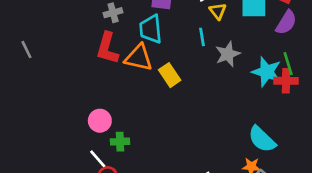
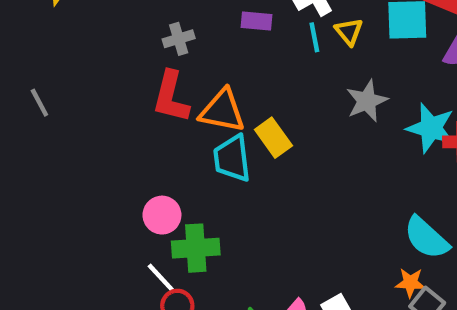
cyan trapezoid: (151, 29) -> (232, 158), moved
cyan line: (202, 37) -> (314, 37), moved
green cross: (120, 142) -> (196, 248), size x1.5

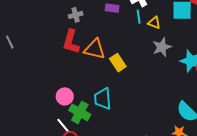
yellow triangle: (349, 32) -> (154, 23), moved, turned -32
cyan trapezoid: (232, 158) -> (103, 99), moved
green cross: (196, 248) -> (80, 112), turned 30

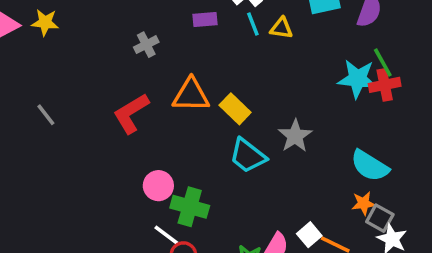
red L-shape: (71, 42) -> (131, 113), moved, turned 55
gray star: (162, 47) -> (295, 136), moved
cyan trapezoid: (103, 99) -> (248, 156), moved, turned -35

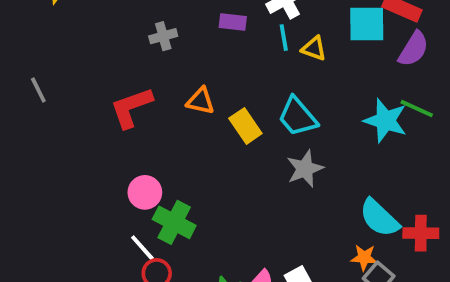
green line: (383, 63) -> (417, 108), turned -48
red cross: (385, 85) -> (421, 233), moved
orange triangle: (191, 95) -> (201, 101), size x0.7
cyan trapezoid: (248, 156) -> (298, 117), moved

